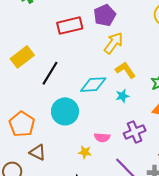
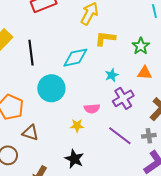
yellow L-shape: (125, 70) -> (105, 38), turned -40
black line: (50, 73) -> (31, 53), turned -30
cyan star: (122, 96) -> (112, 75), moved

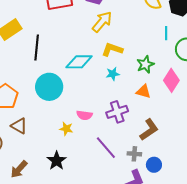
cyan star: (112, 75) -> (113, 74), moved

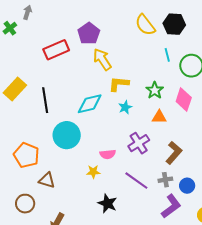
yellow arrow: (102, 22) -> (102, 59), turned -60
black star: (57, 161) -> (107, 203), moved

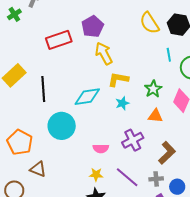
yellow star: (93, 172) -> (96, 175), moved

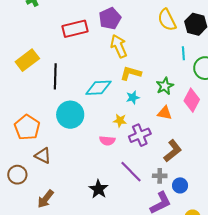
yellow star: (96, 175) -> (120, 121), moved

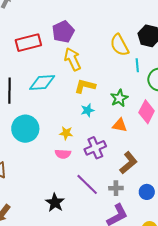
yellow semicircle: (167, 20) -> (119, 45), moved
cyan diamond: (98, 88) -> (42, 83), moved
yellow star: (120, 121) -> (66, 133), moved
blue circle: (180, 185) -> (147, 192), moved

